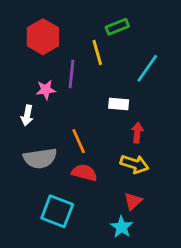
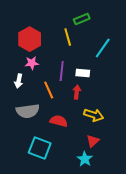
red hexagon: (43, 37) -> (30, 39), moved
purple line: (71, 74) -> (62, 71), moved
red arrow: (137, 133) -> (77, 92), moved
orange line: (79, 141) -> (49, 90), moved

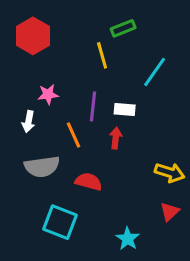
red hexagon: (30, 39) -> (33, 36), moved
yellow arrow: (94, 115) -> (170, 173), moved
red triangle: (93, 141) -> (170, 212), moved

